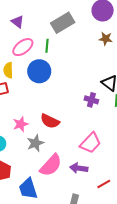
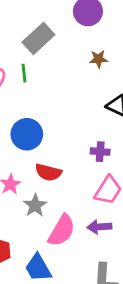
brown star: (106, 39) -> (99, 59), moved
blue circle: (39, 71) -> (27, 134), moved
purple cross: (91, 100) -> (100, 152), moved

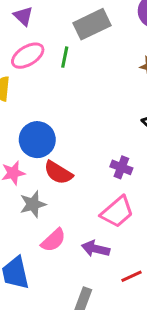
blue circle: (27, 134) -> (37, 140), moved
pink semicircle: (62, 231) -> (53, 240), size x0.7

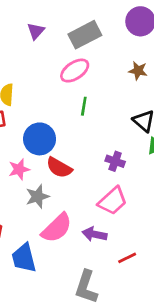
purple triangle: (23, 16) -> (36, 31), moved, turned 30
pink ellipse: (28, 56) -> (75, 71), moved
green line: (65, 57) -> (84, 106), moved
pink semicircle: (53, 240) -> (57, 228), size x1.4

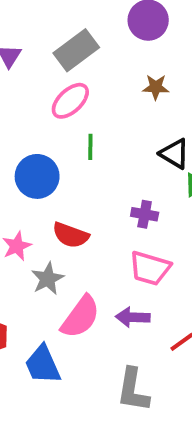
blue circle: (40, 139) -> (37, 176), moved
pink trapezoid: (113, 201) -> (150, 268), turned 68

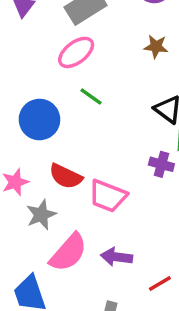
green line: (90, 147) -> (91, 96), turned -60
purple cross: (145, 214) -> (161, 164), moved
pink trapezoid: (150, 268) -> (108, 196), moved

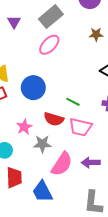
green line: (91, 96) -> (73, 102), moved
gray star: (41, 215) -> (42, 144), turned 30

